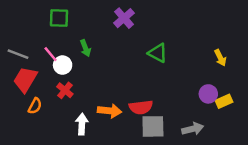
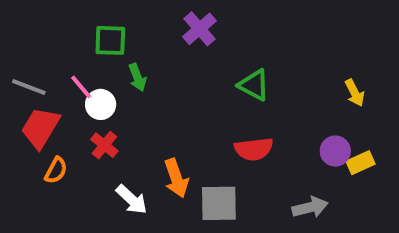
green square: (59, 18) -> (110, 40), moved
red semicircle: (141, 107) -> (254, 149), moved
orange arrow: (110, 111) -> (176, 178), turned 65
white arrow: (82, 124) -> (132, 200), turned 130
gray square: (153, 126) -> (219, 203), moved

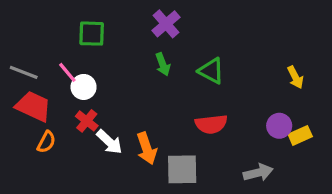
green arrow: (137, 77) -> (163, 64), moved
red trapezoid: (40, 128) -> (33, 106), turned 84
white arrow: (132, 200) -> (109, 142), moved

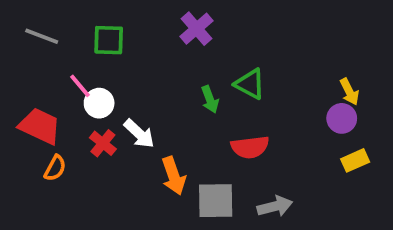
green arrow: (163, 64) -> (210, 99), moved
gray line: (24, 72) -> (42, 36), moved
purple circle: (279, 126) -> (342, 118), moved
white arrow: (109, 142) -> (139, 134), moved
gray arrow: (258, 173) -> (275, 206), moved

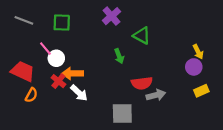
green triangle: (250, 84) -> (142, 36), moved
white arrow: (139, 134) -> (79, 93), moved
orange arrow: (174, 176) -> (73, 73), moved, turned 108
gray arrow: (275, 206) -> (156, 95), moved

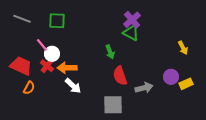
purple cross: (112, 16) -> (132, 20), moved
purple circle: (194, 67) -> (171, 77), moved
red cross: (58, 81) -> (47, 66), moved
red semicircle: (142, 83) -> (120, 76), moved, turned 78

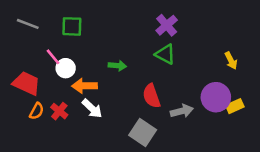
green triangle: (131, 33) -> (165, 54), moved
green arrow: (110, 52) -> (117, 66), moved, turned -64
red cross: (47, 66) -> (59, 111), moved
purple circle: (171, 77) -> (216, 97), size x1.5
gray square: (113, 105) -> (143, 133), turned 35

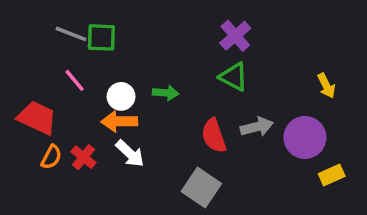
gray line: (28, 24) -> (71, 34), moved
white circle: (66, 68) -> (121, 96), moved
yellow rectangle: (235, 106) -> (332, 175), moved
gray arrow: (182, 111) -> (257, 127), moved

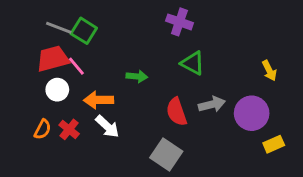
purple cross: (235, 36) -> (179, 22), moved, turned -30
green square: (101, 37) -> (84, 31), turned 30
pink line: (75, 80) -> (76, 66), moved
white circle: (121, 96) -> (57, 90), moved
red trapezoid: (37, 118) -> (53, 59), moved, turned -40

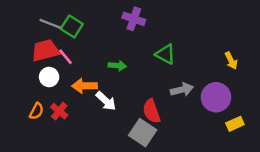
purple cross: (179, 22) -> (134, 19), moved
red semicircle: (177, 112) -> (151, 111), moved
white arrow: (107, 126) -> (106, 101), moved

